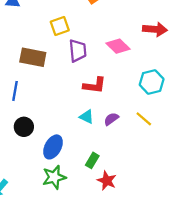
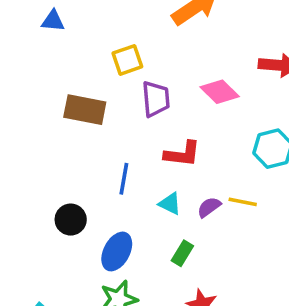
blue line: (15, 91) -> (124, 179), moved
yellow line: (144, 119) -> (243, 202), moved, turned -30
green rectangle: (92, 160) -> (182, 253), moved

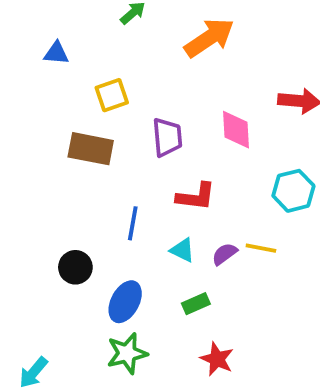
yellow square: (127, 60) -> (112, 95), moved
pink diamond: (220, 92) -> (236, 130), turned 42
green rectangle: (182, 253) -> (196, 304), turned 35

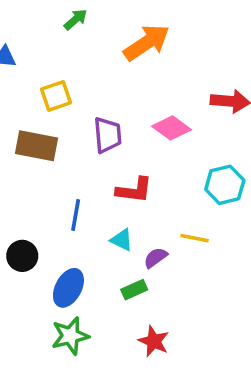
pink diamond: (236, 130) -> (172, 128), turned -51
purple semicircle: (225, 254) -> (156, 258), moved

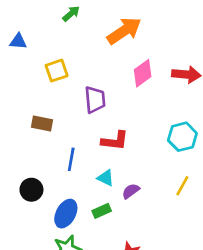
pink diamond: (172, 128) -> (143, 73), moved, turned -72
brown rectangle: (36, 146) -> (42, 124), moved, size x0.7
yellow line: (195, 238) -> (182, 186), moved, turned -72
green rectangle: (134, 290) -> (102, 211), moved

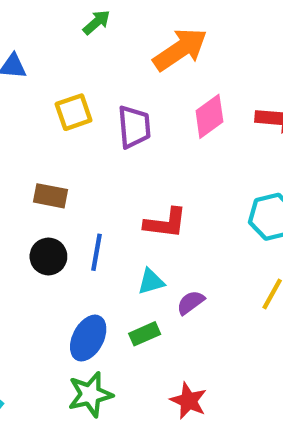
purple trapezoid: (95, 100) -> (134, 127), moved
cyan triangle: (106, 178) -> (151, 282), turned -42
black circle: (31, 190) -> (48, 256), moved

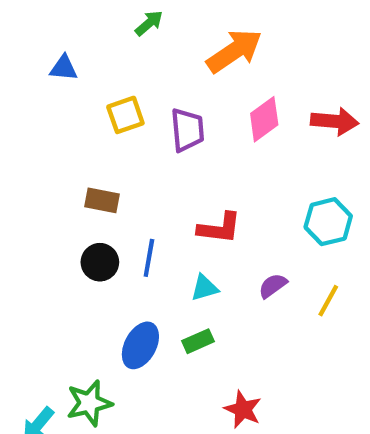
purple semicircle: (191, 302) -> (273, 286), moved
green star: (90, 394) -> (89, 403), moved

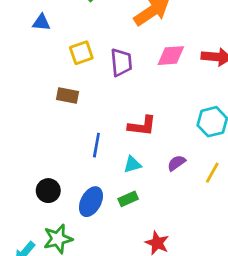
pink diamond: (264, 119) -> (171, 56), turned 32
brown rectangle: (102, 200) -> (68, 95), moved
black circle: (100, 262) -> (48, 191), moved

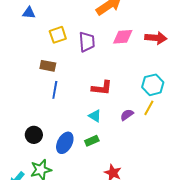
blue line: (96, 145) -> (55, 90), moved
cyan triangle: (132, 164) -> (95, 116), turned 48
yellow line: (212, 173) -> (149, 108), moved

